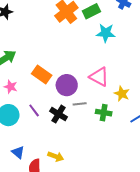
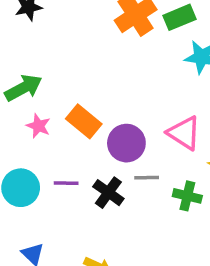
pink star: (11, 87) -> (38, 126), moved
purple line: (34, 110) -> (66, 183), turned -56

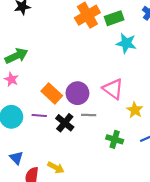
orange rectangle: (84, 121) -> (52, 93), moved
pink star: (38, 126) -> (11, 79), moved
green cross: (187, 196) -> (115, 139), moved

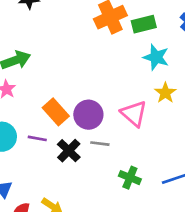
yellow star: (135, 110) -> (165, 93), moved

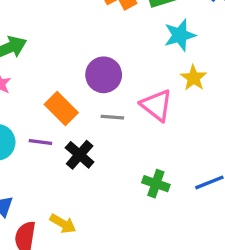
cyan star: (156, 57) -> (180, 35), turned -30
purple circle: (88, 115) -> (104, 75), moved
gray line: (100, 144) -> (112, 117), moved

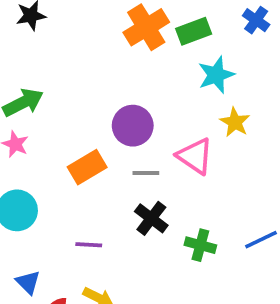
orange rectangle: (61, 108) -> (87, 167), turned -72
purple line: (40, 142) -> (89, 245), moved
black cross: (80, 155) -> (151, 218), moved

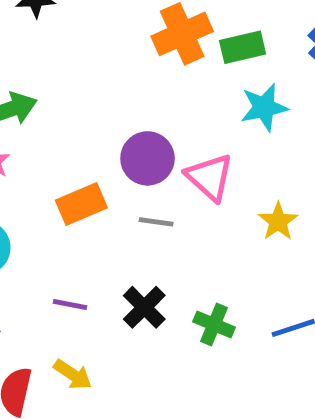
yellow star: (235, 122) -> (278, 221), moved
pink triangle: (195, 156) -> (210, 177), moved
black cross: (151, 218) -> (144, 307), moved

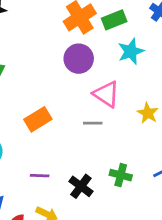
purple circle: (147, 158) -> (79, 59), moved
gray line: (156, 222) -> (93, 123), moved
black cross: (144, 307) -> (81, 186), moved

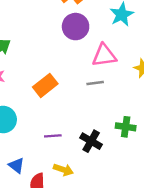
pink triangle: (106, 94) -> (104, 56), turned -35

